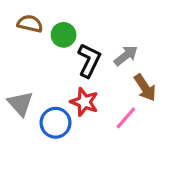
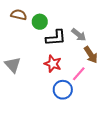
gray arrow: (126, 56) -> (79, 35), turned 77
black L-shape: (89, 60) -> (56, 38), turned 60
blue circle: (56, 123) -> (63, 90), moved

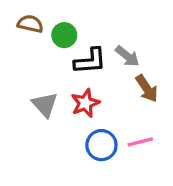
red star: (53, 64) -> (85, 103), turned 30
gray triangle: (13, 65) -> (45, 105), moved
pink line: (79, 74) -> (140, 142), moved, turned 35

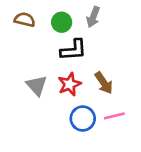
green circle: (64, 35) -> (62, 22), moved
gray arrow: (127, 56) -> (93, 17), moved, turned 72
brown arrow: (147, 89) -> (104, 83), moved

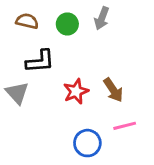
black L-shape: (73, 50) -> (40, 61), moved
gray triangle: (37, 86) -> (17, 93), moved
blue circle: (83, 118) -> (87, 143), moved

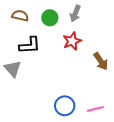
brown arrow: (113, 90) -> (101, 61), moved
red star: (76, 91) -> (72, 41), moved
pink line: (125, 126) -> (95, 109), moved

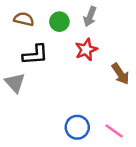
pink line: (95, 109) -> (114, 131), turned 49

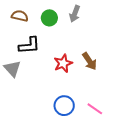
red star: (86, 50) -> (63, 63), moved
brown arrow: (120, 74) -> (90, 61), moved

